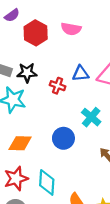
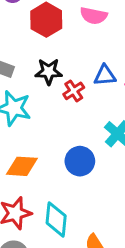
black star: (27, 73) -> (49, 72), moved
red cross: (58, 86) -> (74, 91), turned 35

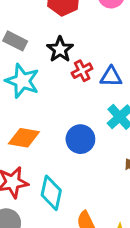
black star: (49, 72) -> (60, 49), turned 30
blue triangle: (105, 75) -> (111, 77), moved

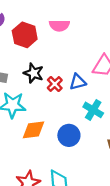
orange diamond: (24, 138) -> (33, 130), moved

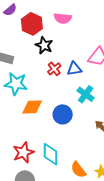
black star: (34, 73) -> (44, 45), moved

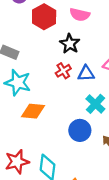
black star: (44, 45) -> (70, 44), moved
blue circle: (63, 114) -> (80, 130), moved

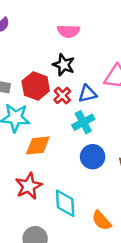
red hexagon: (44, 17) -> (36, 86), moved
cyan cross: (95, 104) -> (83, 122), moved, turned 30
red star: (17, 162) -> (29, 186), moved

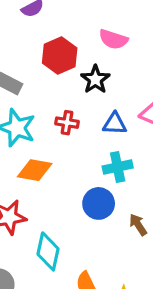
red hexagon: (36, 86) -> (60, 55), moved
red cross: (62, 95) -> (67, 123), moved, turned 36
cyan cross: (83, 122) -> (118, 167), moved

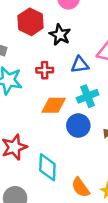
orange diamond: (35, 170) -> (54, 105), moved

